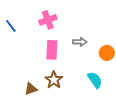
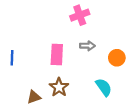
pink cross: (48, 20) -> (80, 15), moved
blue line: (11, 26) -> (12, 58), moved, turned 40

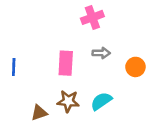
brown star: (59, 87) -> (68, 101), turned -30
cyan semicircle: (104, 87) -> (101, 101), moved, turned -90

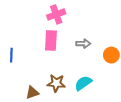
pink cross: (92, 17) -> (56, 14), moved
pink rectangle: (66, 63) -> (51, 40), moved

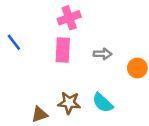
blue line: (11, 55) -> (14, 42), moved, turned -40
cyan semicircle: (83, 83) -> (103, 103), turned -102

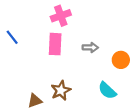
brown star: (69, 103) -> (61, 90), turned -30
cyan semicircle: (103, 103) -> (107, 90), moved

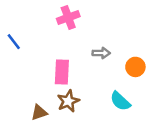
pink rectangle: (55, 44) -> (62, 72), moved

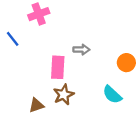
pink cross: (68, 17) -> (39, 14), moved
gray arrow: (101, 53) -> (81, 50), moved

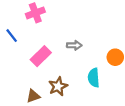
pink rectangle: (58, 67) -> (41, 56), moved, turned 42
cyan semicircle: (112, 95) -> (94, 78), moved, turned 42

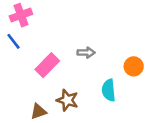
pink cross: (35, 13) -> (21, 15), moved
brown star: (58, 86) -> (67, 100), turned -30

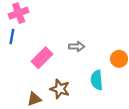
blue line: (13, 41) -> (12, 37), turned 48

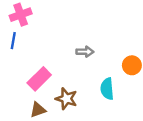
pink rectangle: (42, 58) -> (39, 79), moved

